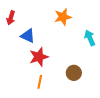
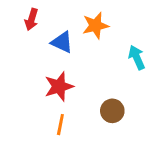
red arrow: (11, 18) -> (32, 19), moved
blue triangle: (28, 36) -> (62, 42), moved

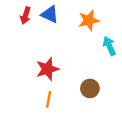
orange star: (96, 25) -> (89, 20), moved
blue triangle: (62, 42) -> (50, 14), moved

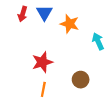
blue triangle: (50, 14) -> (44, 13), turned 35
orange star: (89, 20) -> (70, 24), moved, turned 30

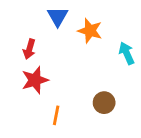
red arrow: (23, 14) -> (29, 49), moved
red star: (42, 62) -> (35, 80), moved

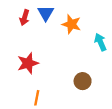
red arrow: (29, 49) -> (25, 17), moved
orange line: (56, 115) -> (37, 98), moved

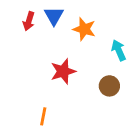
red star: (28, 63) -> (63, 71), moved
brown circle: (83, 81) -> (109, 86), moved

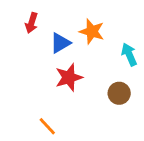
blue triangle: (54, 16) -> (60, 43), moved, turned 30
orange line: (43, 116) -> (47, 126), turned -54

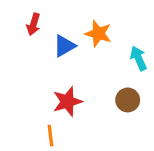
red star: (69, 77) -> (67, 102), moved
orange line: (47, 126) -> (50, 135), turned 36

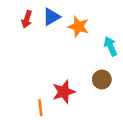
blue triangle: (64, 46) -> (51, 17), moved
red star: (67, 102) -> (64, 92), moved

